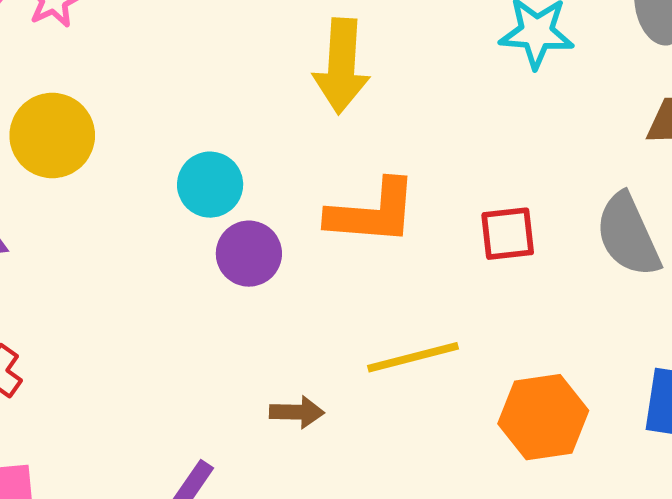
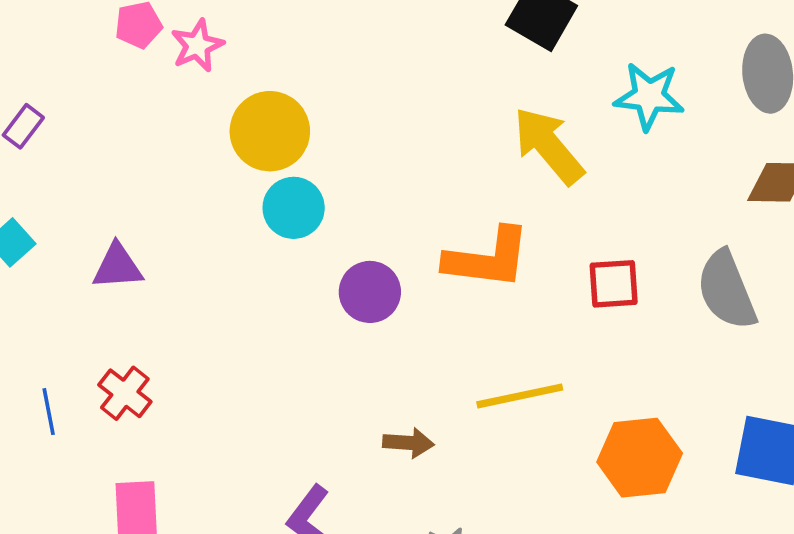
yellow arrow: (341, 66) -> (549, 146), moved, turned 134
yellow circle: (52, 135) -> (270, 131), moved
cyan circle: (210, 185) -> (294, 208), moved

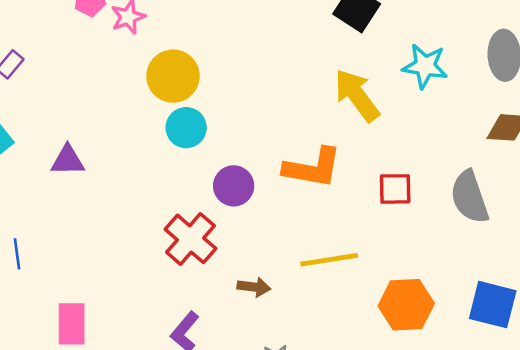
red cross: (125, 393) -> (190, 239), moved, size x1.5

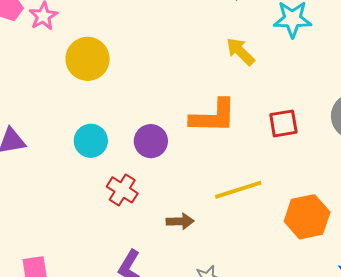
yellow arrow: (357, 95) -> (240, 52), size x0.7
cyan circle: (186, 128) -> (91, 141), moved
red cross: (190, 239) -> (122, 190), size x0.7

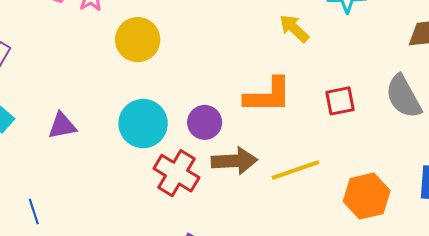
cyan circle: (91, 141) -> (143, 124), size x1.4
red cross: (122, 190) -> (176, 173), size x1.4
brown arrow: (180, 221) -> (234, 161), moved, size x1.6

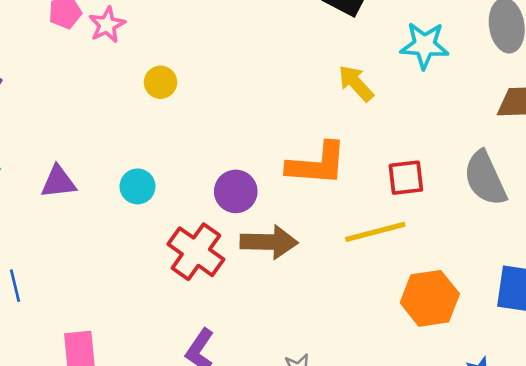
yellow circle: (138, 40) -> (160, 82), size x0.6
cyan circle: (143, 124) -> (137, 186), moved, size x0.6
yellow line: (295, 170) -> (375, 232), moved

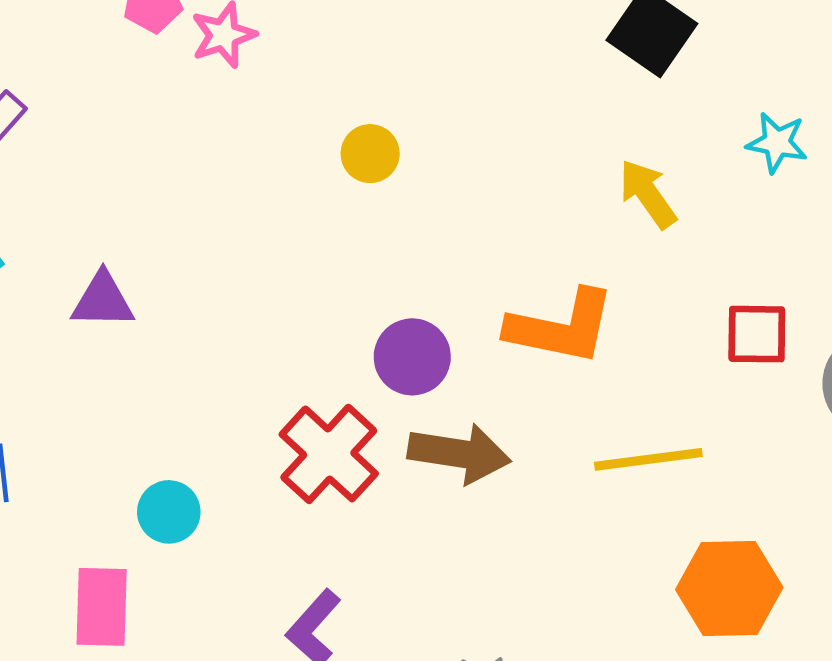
cyan star: (425, 45) -> (777, 143), size x0.7
yellow circle: (160, 82) -> (370, 154), moved
red square: (406, 178) -> (757, 334), moved
cyan circle: (137, 186) -> (169, 512), moved

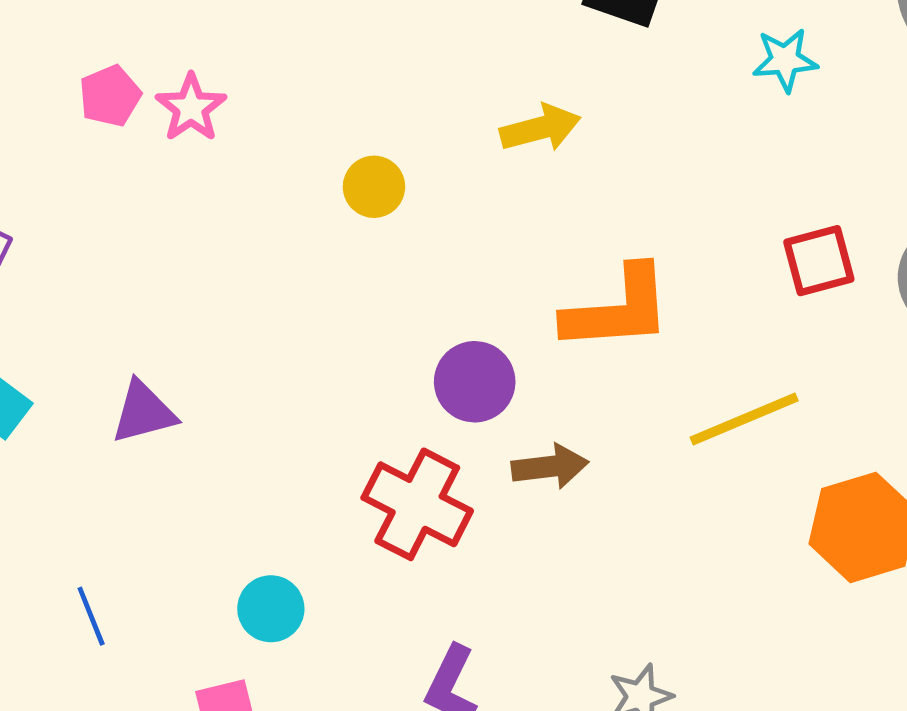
yellow arrow: (648, 194) -> (540, 128), moved, turned 126
brown arrow: (459, 453) -> (550, 467), size x0.7

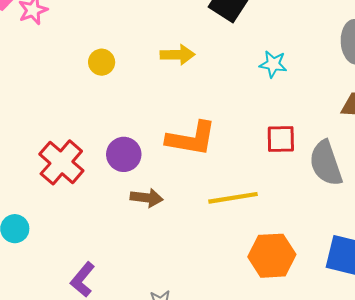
cyan star: (785, 60) -> (273, 64), moved
red cross: (417, 504) -> (61, 162), moved

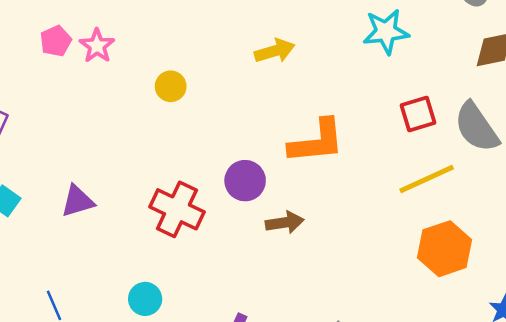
yellow circle: (102, 62) -> (171, 86), moved
cyan star: (273, 64) -> (386, 32), size x1.4
yellow line: (233, 198) -> (427, 179), moved

